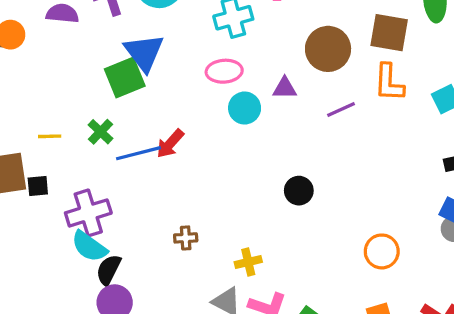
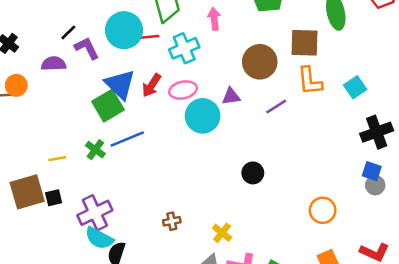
cyan circle: (245, 108) -> (203, 116), size x1.4
red arrow: (170, 144) -> (152, 85), moved
blue line: (138, 153) -> (127, 139), moved
yellow cross: (248, 262) -> (222, 233), turned -30

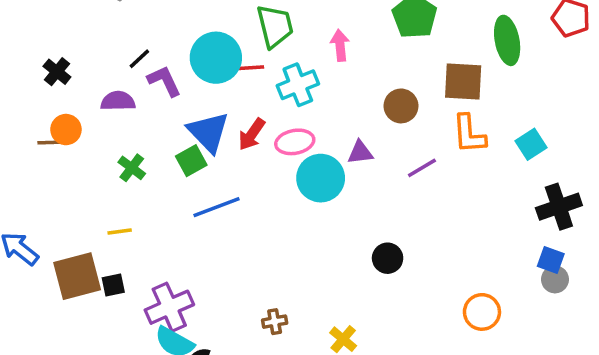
brown circle: (260, 62) -> (401, 106), size x0.7
green square: (108, 106) -> (191, 161), size x0.7
green cross: (95, 150) -> (132, 168), moved

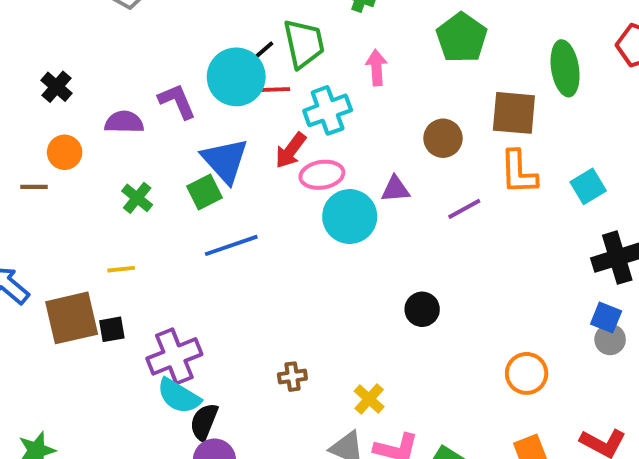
black line: (139, 59) -> (262, 52), moved
red arrow: (252, 134) -> (291, 150), moved
brown line: (50, 143) -> (34, 187), moved

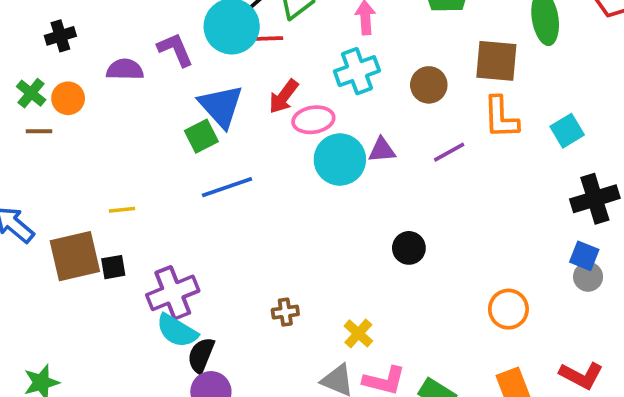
black cross: (57, 87) -> (60, 36), turned 32
cyan cross: (328, 110) -> (357, 71), moved
purple triangle: (395, 189) -> (382, 150), moved
green cross: (137, 198) -> (31, 93), moved

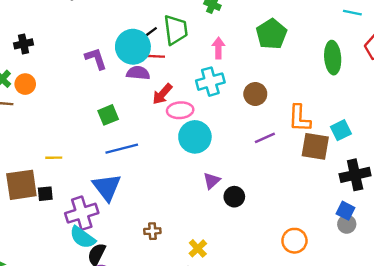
brown square: (496, 61) -> (315, 146), moved
purple semicircle: (125, 70) -> (138, 73), moved
blue triangle: (221, 106) -> (107, 187), moved
purple triangle: (382, 150) -> (212, 181), moved, turned -42

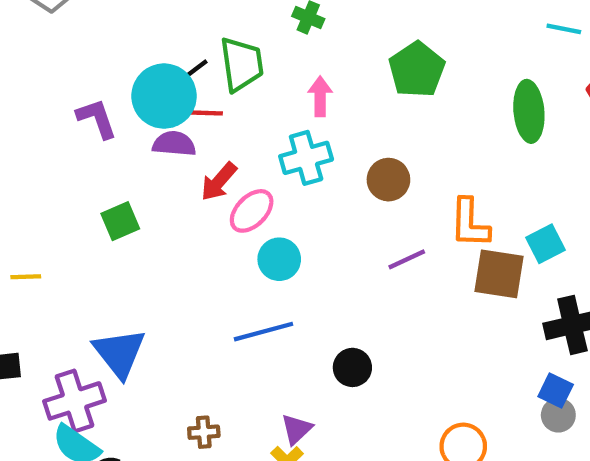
pink ellipse: (180, 110) -> (252, 211), turned -40
cyan circle: (195, 137) -> (279, 259), size x0.7
blue line: (122, 149) -> (263, 332), moved
yellow line: (54, 158) -> (26, 277), moved
purple triangle: (212, 181) -> (297, 429), moved

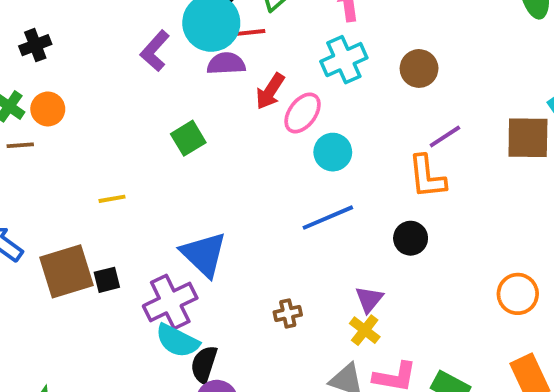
purple L-shape: (97, 118) -> (155, 51), turned -111
orange L-shape: (470, 223) -> (427, 177), moved

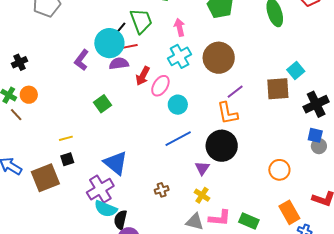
brown circle: (419, 68) -> (219, 58), size x1.6
brown line: (20, 145) -> (16, 115), turned 56
black circle: (411, 238) -> (222, 146), size x1.8
black square: (107, 280) -> (67, 159), moved
purple triangle: (369, 299) -> (202, 168), moved

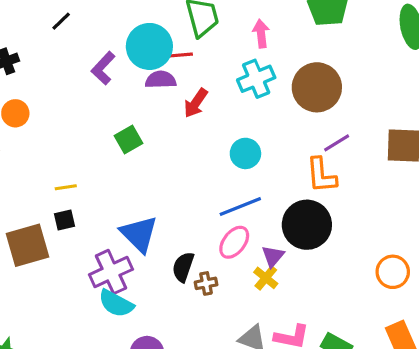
black line: (120, 28) -> (61, 21), moved
pink ellipse: (160, 86) -> (234, 242), moved
yellow cross: (202, 195) -> (266, 278), moved
black semicircle: (120, 220) -> (183, 267), moved

